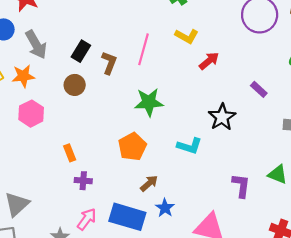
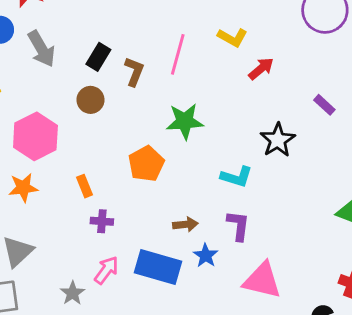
orange star: (23, 76) -> (23, 188), moved
pink hexagon: (31, 114) -> (35, 136), size x1.4
orange pentagon: (132, 147) -> (146, 164), moved
brown arrow: (149, 183) -> (185, 224), turned 36
purple L-shape: (241, 186) -> (238, 226), moved

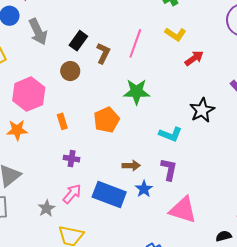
orange rectangle: (85, 186) -> (62, 121), moved

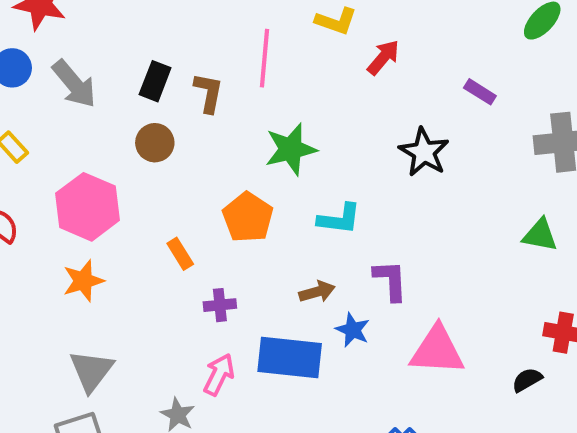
orange rectangle: (62, 121) -> (180, 254), moved
cyan L-shape: (170, 134) -> (339, 219), moved
purple cross: (72, 159) -> (220, 305), moved

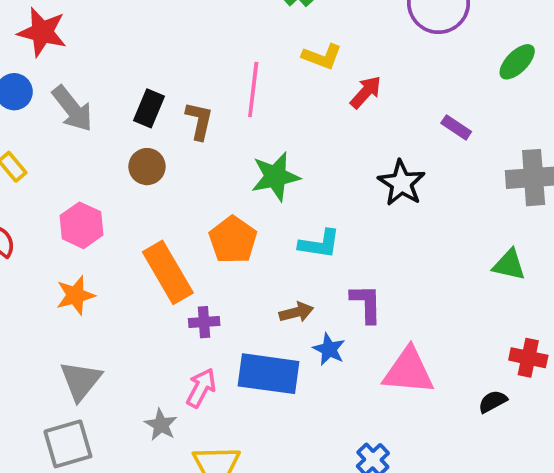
pink hexagon: (88, 207) -> (81, 225), size x0.7
orange rectangle: (180, 254) -> (168, 272), size x2.0

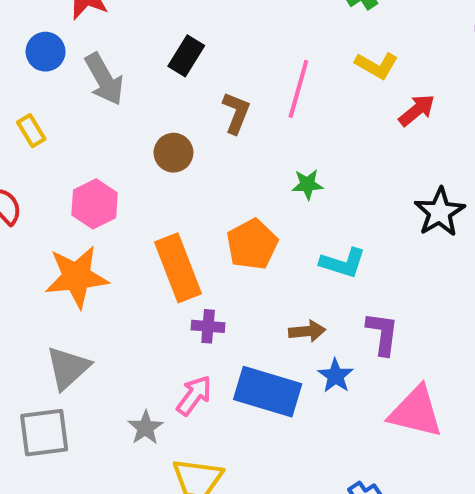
black rectangle: (149, 108) -> (186, 56), moved
green star: (275, 177) -> (307, 184), size x0.6
orange star: (75, 295) -> (77, 277), size x1.5

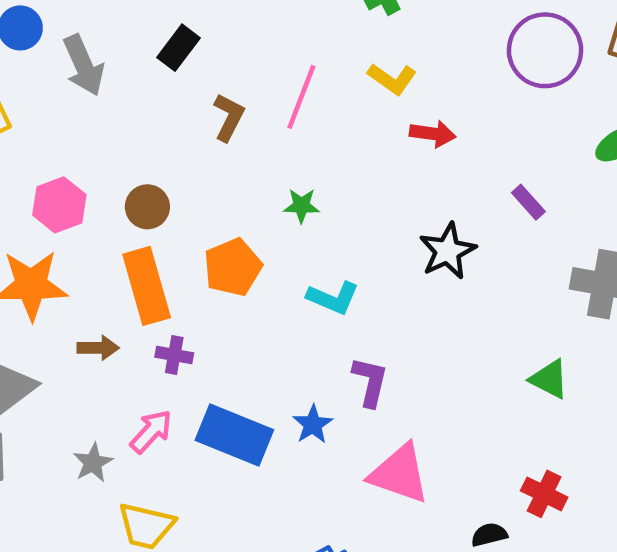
red arrow: (417, 110) -> (433, 134), turned 42
brown circle: (173, 153) -> (147, 207), moved
brown arrow: (307, 331) -> (98, 348), moved

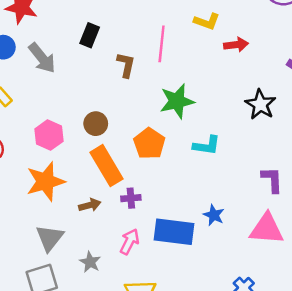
green star: (302, 206) -> (177, 101), size x1.8
purple L-shape: (370, 382) -> (272, 180), moved
gray star: (93, 463) -> (90, 262), moved

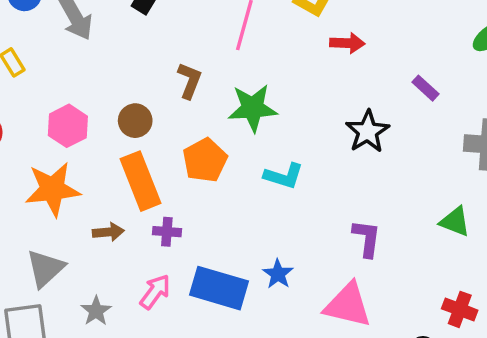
brown L-shape: (126, 65) -> (190, 81), moved

